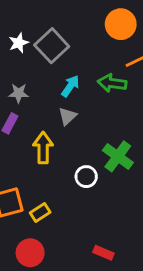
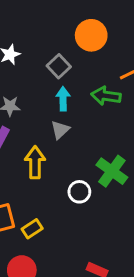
orange circle: (121, 24) -> (91, 35), moved
gray square: (52, 46) -> (59, 66), moved, size x0.7
cyan arrow: (70, 86) -> (63, 99), turned -35

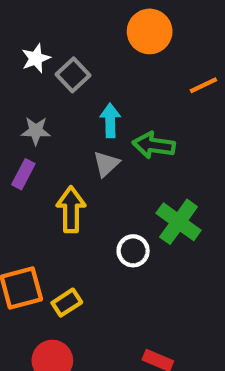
gray square: (59, 66) -> (73, 75), moved
green arrow: (106, 96) -> (154, 145), moved

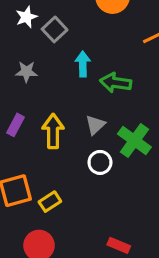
gray triangle: (106, 164) -> (95, 125), moved
purple rectangle: (23, 174) -> (15, 125), moved

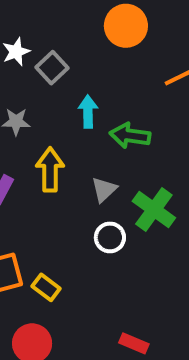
yellow arrow: (53, 131) -> (50, 170), moved
yellow rectangle: (50, 202) -> (46, 287), turned 70

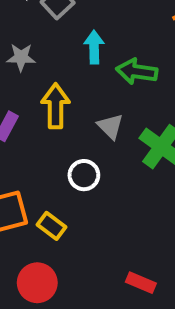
gray triangle: (104, 190) -> (110, 126), turned -32
white circle: (110, 237) -> (84, 175), moved

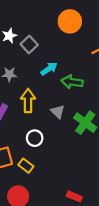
cyan arrow: (94, 47) -> (49, 69), turned 56
white circle: (84, 175) -> (35, 138), moved

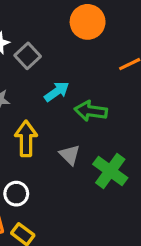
white circle: (35, 138) -> (16, 194), moved

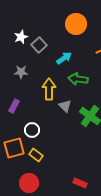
cyan arrow: (57, 92) -> (64, 58), moved
yellow arrow: (26, 139) -> (49, 89), moved

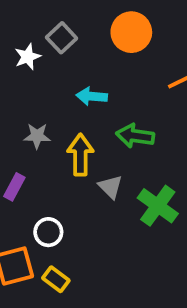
gray square: (39, 45) -> (62, 38), moved
cyan arrow: (64, 58) -> (92, 96), moved, turned -140
gray star: (21, 72) -> (37, 136), moved

